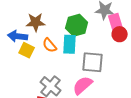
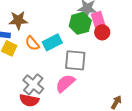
green hexagon: (77, 25) -> (80, 23), moved
cyan rectangle: (70, 44) -> (52, 42), turned 60

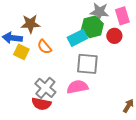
pink rectangle: (98, 20) -> (122, 16), moved
cyan rectangle: (52, 42) -> (77, 38), moved
pink semicircle: (65, 83) -> (77, 87), turned 30

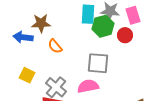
cyan rectangle: (77, 38) -> (88, 14), moved, turned -60
yellow square: (21, 52) -> (27, 75), moved

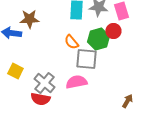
green hexagon: (103, 26) -> (98, 39), moved
orange semicircle: (55, 46) -> (71, 42), moved

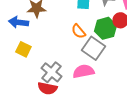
gray square: (86, 59) -> (93, 48), turned 30
yellow square: (15, 71) -> (23, 49), moved

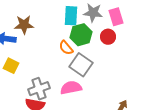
green hexagon: (105, 28) -> (81, 35), moved
gray cross: (51, 72) -> (39, 89), turned 30

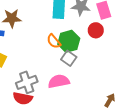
green hexagon: (81, 35) -> (69, 41), moved
gray square: (81, 65) -> (69, 58), size x0.7

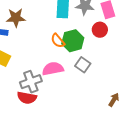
gray square: (69, 58) -> (83, 65), moved
pink semicircle: (59, 81) -> (53, 69), moved

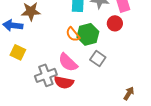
pink semicircle: (53, 69) -> (68, 62), turned -125
red semicircle: (27, 98) -> (64, 82), moved

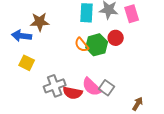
red circle: (115, 23) -> (116, 38), moved
gray square: (98, 58) -> (107, 88), moved
pink semicircle: (68, 62) -> (92, 87), moved

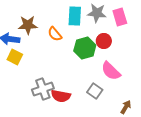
orange semicircle: (82, 45) -> (55, 34), moved
yellow square: (27, 63) -> (15, 57), moved
pink semicircle: (92, 87) -> (111, 71), moved

